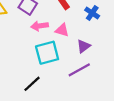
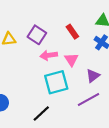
pink triangle: (62, 30) -> (71, 60), turned 40

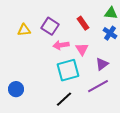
black line: (41, 113) -> (64, 99), moved

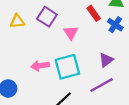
red rectangle: (83, 23) -> (94, 13), moved
pink arrow: (61, 45) -> (40, 66), moved
pink triangle: (82, 49) -> (71, 33), moved

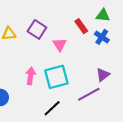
purple triangle: (106, 60) -> (103, 75), moved
pink arrow: (40, 66) -> (31, 76), turned 105

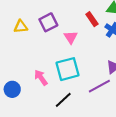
purple square: (37, 29) -> (48, 22), turned 30
pink arrow: (31, 76) -> (41, 78), moved, turned -42

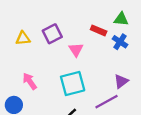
red rectangle: (92, 19) -> (99, 30), turned -32
pink arrow: (41, 78) -> (30, 81), moved

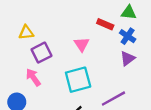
purple square: (52, 34) -> (42, 53), moved
purple triangle: (121, 81) -> (128, 58), moved

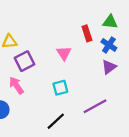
red rectangle: (105, 24) -> (87, 33), turned 49
cyan square: (78, 80) -> (60, 88), size x0.6

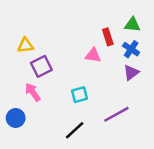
pink triangle: (64, 53) -> (93, 55), moved, turned -49

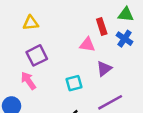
yellow triangle: (25, 45) -> (31, 23), moved
purple triangle: (131, 73) -> (104, 69), moved

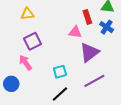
purple triangle: (104, 69) -> (89, 52), size x1.5
cyan square: (74, 83) -> (60, 72), moved

